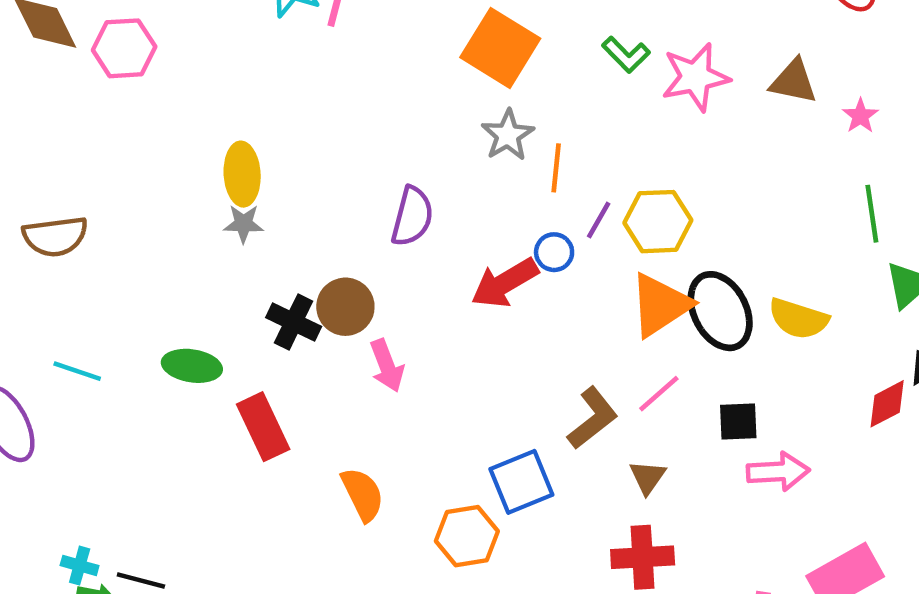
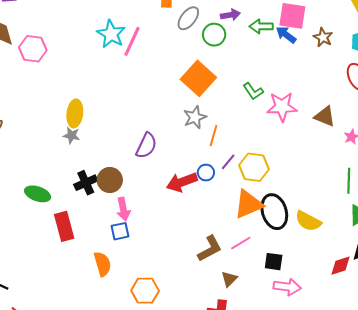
black cross: (294, 322) -> (86, 183), turned 30
blue square: (521, 482) -> (120, 231), moved, size x0.7

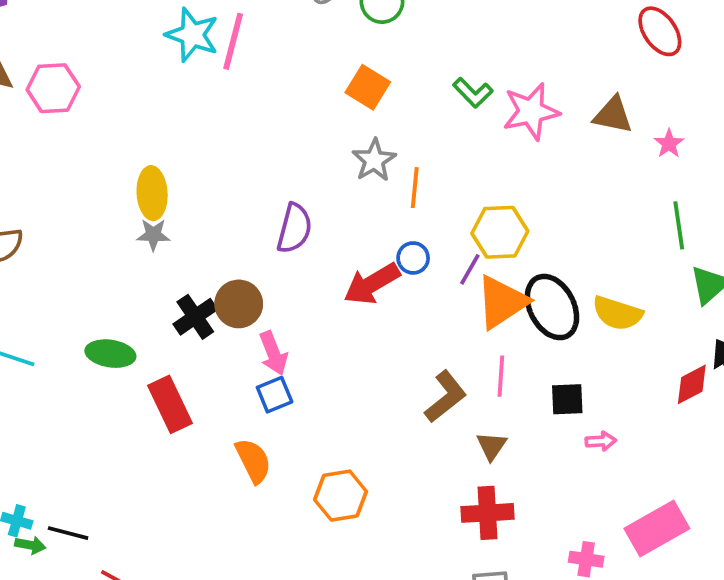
orange square: (198, 78) -> (368, 87), size x0.7
purple line: (228, 162) -> (470, 269), moved
pink line: (241, 243) -> (501, 376), turned -45
pink arrow: (287, 287) -> (601, 441), size x0.6

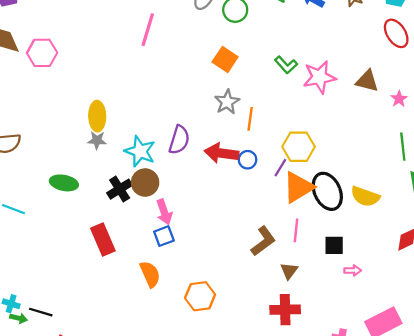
cyan star: (192, 35) -> (140, 151), moved
red arrow: (372, 284) -> (221, 153), moved, turned 36
green ellipse: (110, 354) -> (64, 183), moved

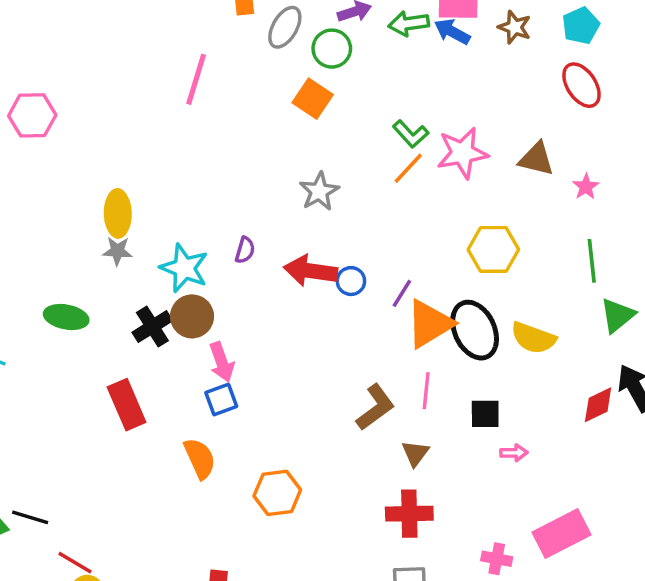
orange square: (225, 59) -> (313, 99), moved
orange line: (250, 119) -> (408, 168), moved, turned 35
purple semicircle: (179, 140) -> (245, 250), size x0.6
yellow hexagon: (299, 147) -> (493, 249), moved

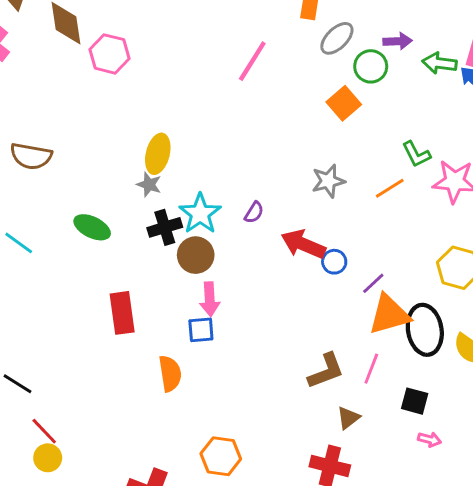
orange line: (408, 168) -> (390, 188), moved
black cross: (152, 327) -> (165, 227), moved
orange hexagon: (277, 493) -> (221, 456), moved

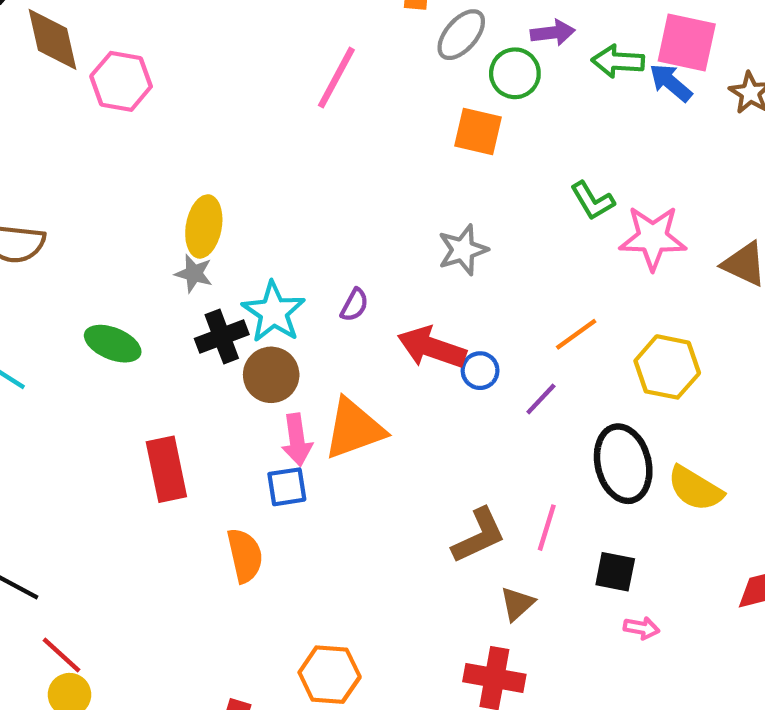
orange square: (344, 103) -> (478, 131), turned -32
orange line: (390, 188) -> (576, 334), moved
orange triangle: (389, 315) -> (354, 429), moved

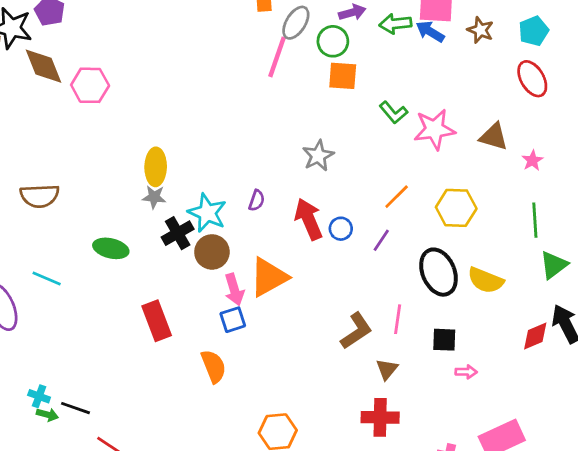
pink line: (336, 78) -> (277, 57), moved
orange square: (478, 131) -> (343, 76), moved
red arrow: (432, 348) -> (309, 219), turned 57

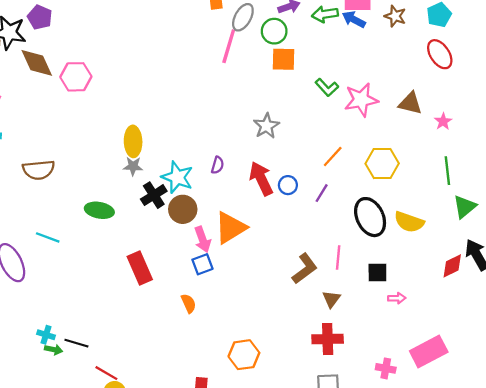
orange semicircle: (214, 366) -> (189, 303), size x0.7

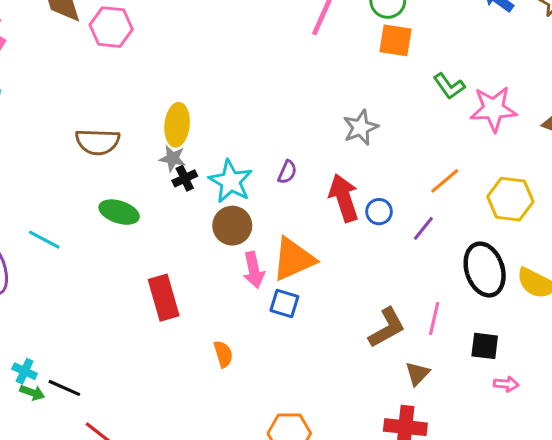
brown semicircle: (39, 170) -> (98, 142), moved
black cross: (154, 195) -> (185, 178), moved, size x0.7
blue square: (202, 264) -> (284, 303), moved, turned 30

